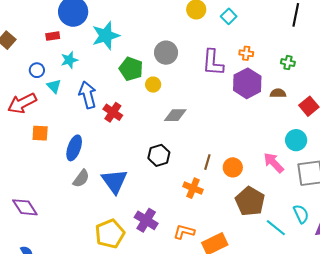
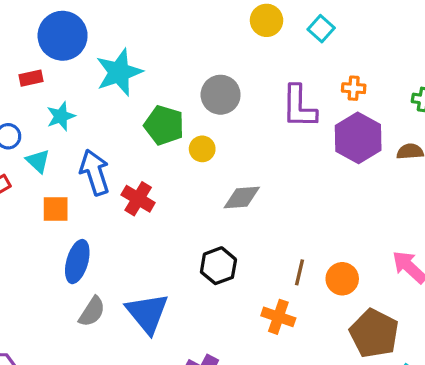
orange square: (40, 133) -> (56, 209), moved

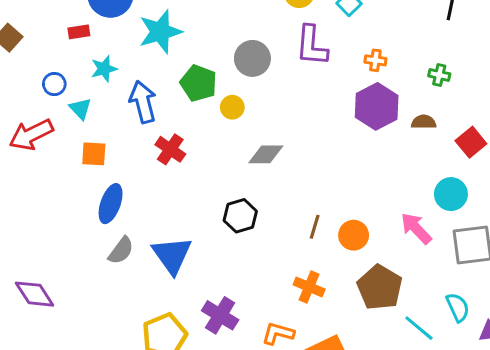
purple L-shape: (299, 107) -> (312, 46), moved
blue arrow: (95, 172) -> (143, 102), moved
orange cross: (278, 317) -> (309, 287), moved

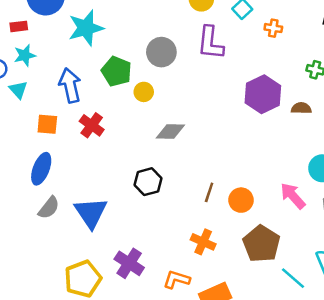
orange cross: (375, 60) -> (273, 28), moved
cyan star: (104, 69) -> (25, 55), moved
orange square: (94, 154) -> (47, 124), moved

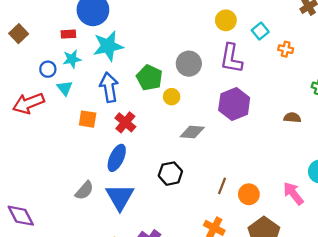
cyan star: (86, 28) -> (108, 46), moved
purple hexagon: (263, 94) -> (234, 104), moved
brown semicircle: (301, 108) -> (292, 118), moved
blue ellipse: (41, 169) -> (117, 158), moved

